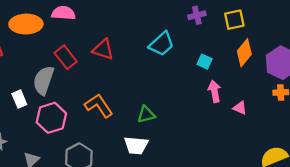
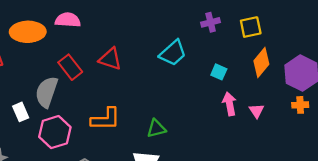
orange L-shape: (99, 106) -> (106, 119), turned 124
pink triangle: (240, 108) -> (257, 111), moved, turned 32

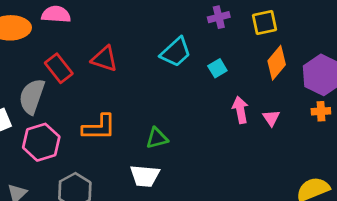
cyan square: (219, 72) -> (217, 68), moved, turned 35

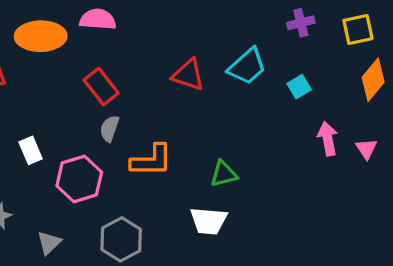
red triangle: (104, 59) -> (188, 75), moved
gray semicircle: (32, 96) -> (109, 129), moved, size x0.6

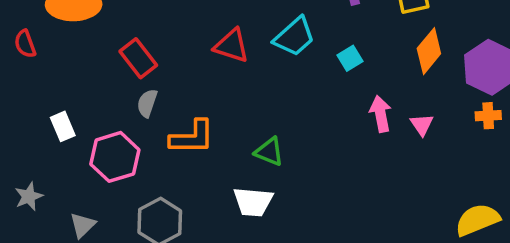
green triangle: (224, 174) -> (269, 152), turned 36

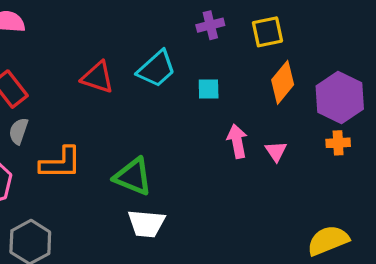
cyan square: (350, 58) -> (209, 89), turned 30
green triangle: (269, 152) -> (133, 177), size x1.4
white trapezoid: (253, 202) -> (146, 224), moved

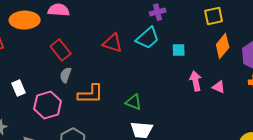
purple cross: (210, 25) -> (158, 12), moved
pink triangle: (276, 151) -> (219, 87), turned -32
green triangle: (133, 177) -> (134, 102), size x0.7

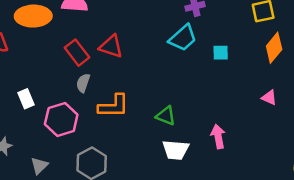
red triangle: (113, 43) -> (111, 46), moved
pink arrow: (196, 81) -> (218, 136), moved

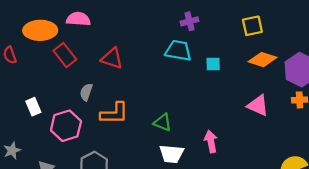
cyan trapezoid: (183, 38) -> (178, 51), turned -128
orange diamond: (274, 48) -> (263, 60), turned 68
red rectangle: (77, 53) -> (65, 55), moved
pink triangle: (269, 98) -> (258, 106), size x1.5

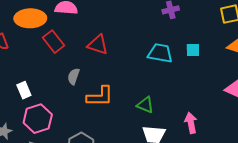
cyan trapezoid: (178, 51) -> (160, 53), moved
pink hexagon: (66, 126) -> (38, 119), moved

